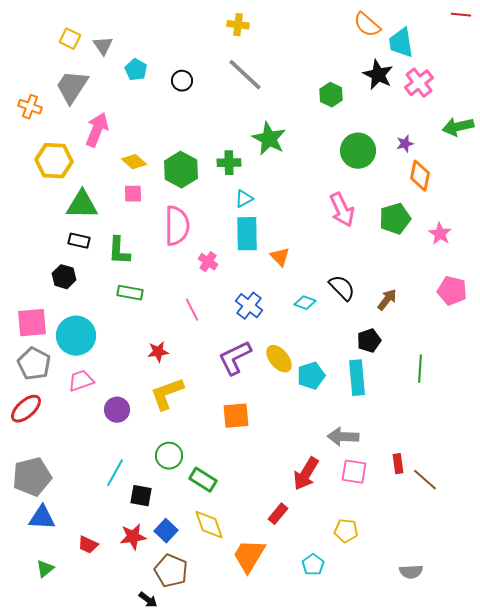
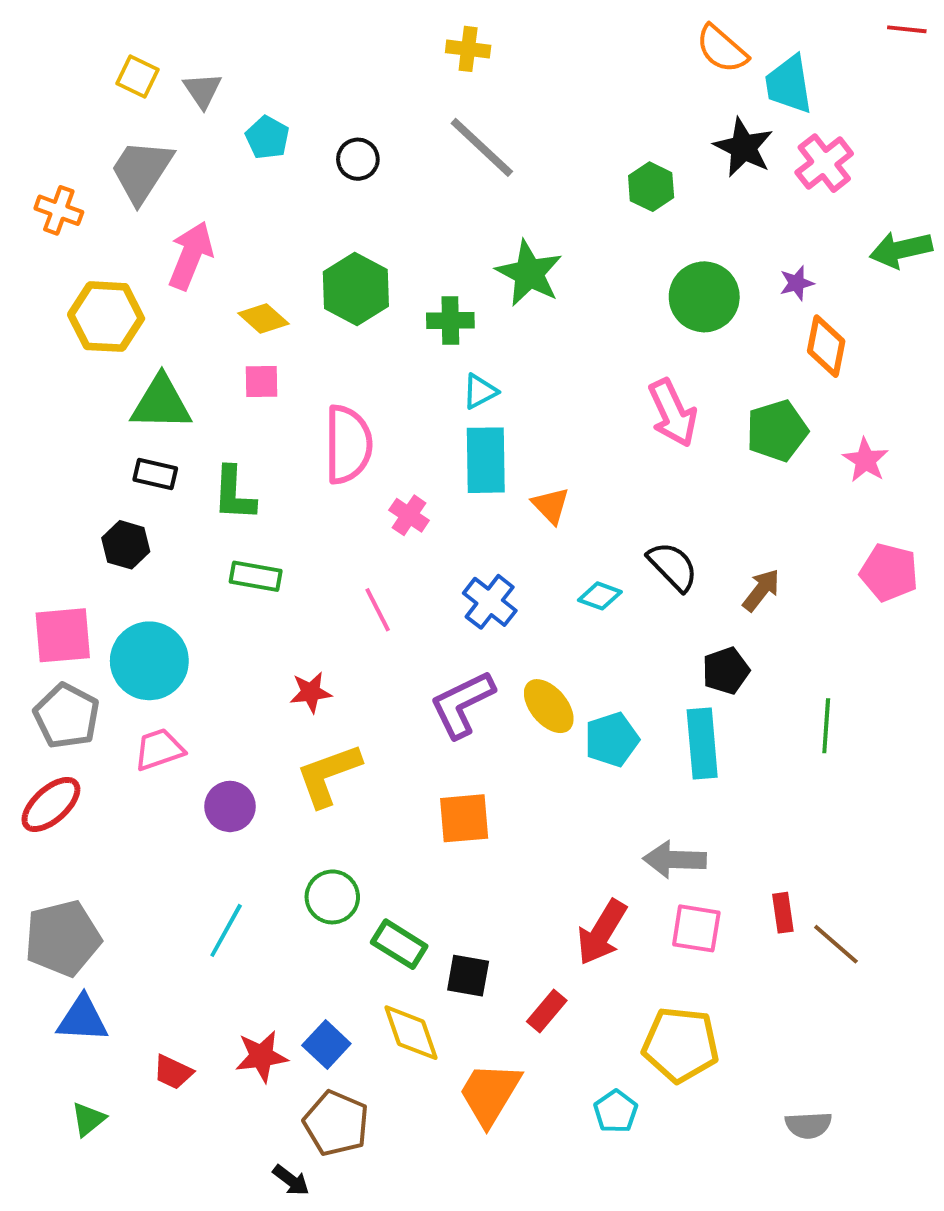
green hexagon: (181, 170) -> (356, 289), moved
black square: (141, 496) -> (468, 976), moved
yellow pentagon: (346, 531) -> (681, 1045), size x1.6

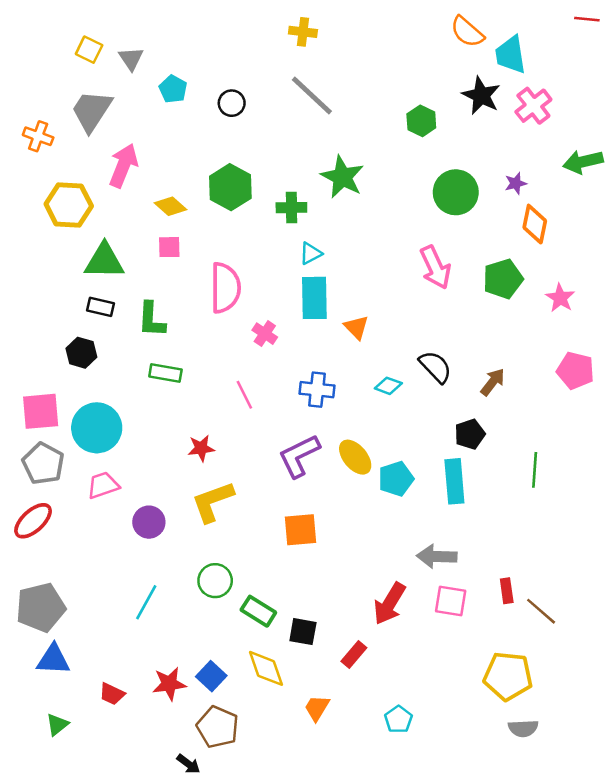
blue cross: (490, 602) -> (317, 390), turned -32
yellow pentagon: (681, 1045) -> (508, 676), moved
orange trapezoid: (490, 1094) -> (317, 708), size x0.6

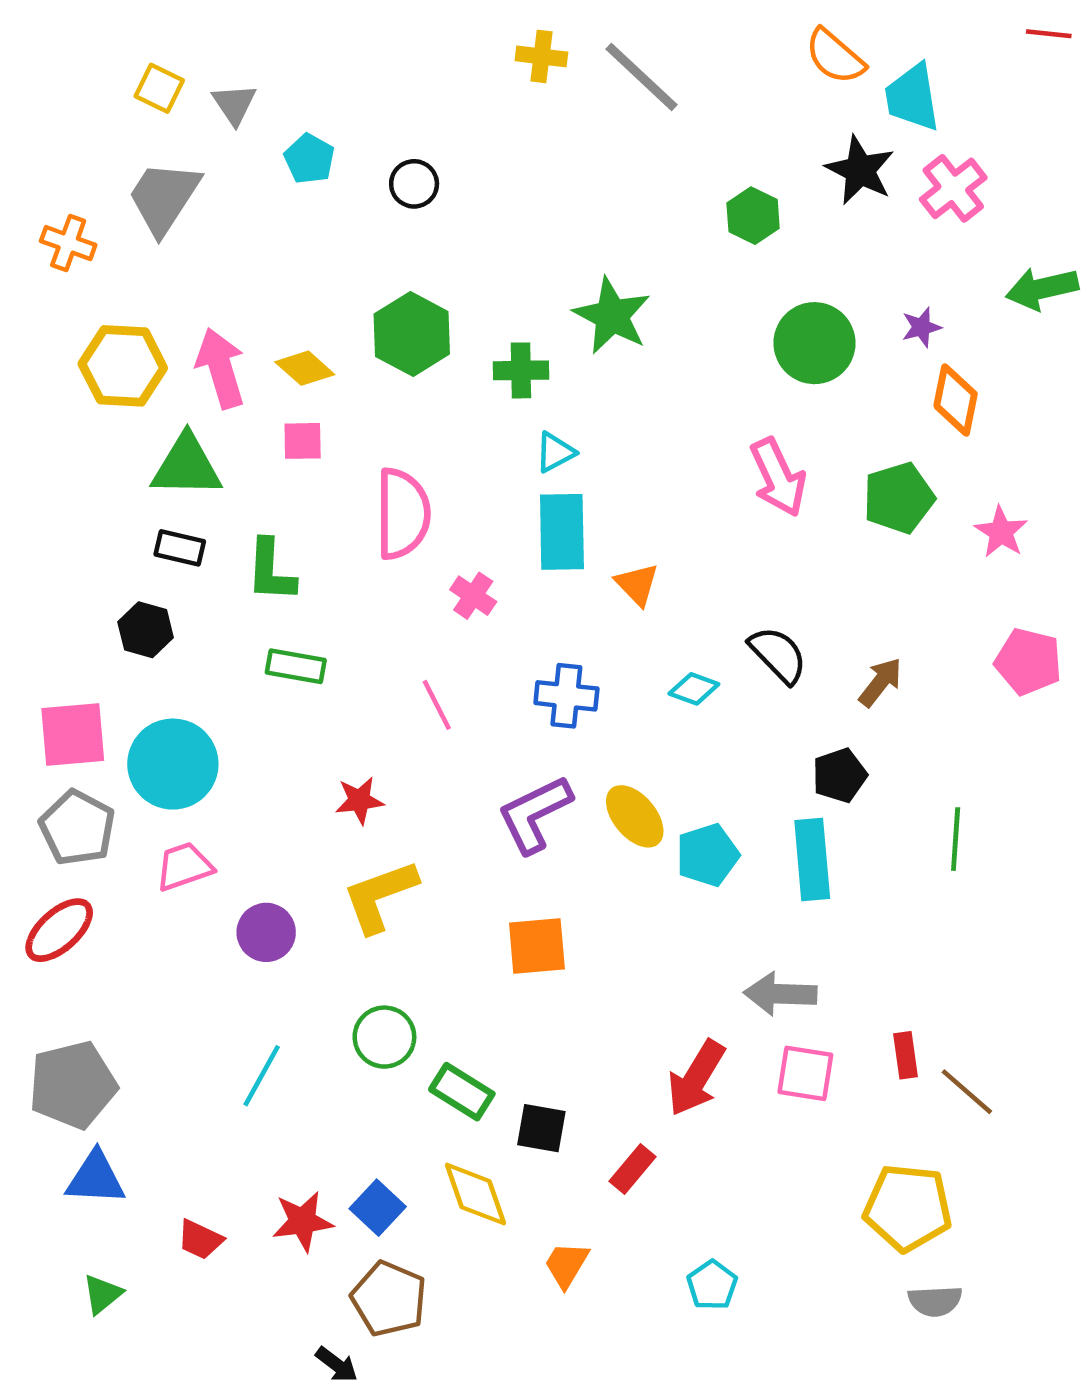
gray line: (312, 95) -> (642, 77), moved
pink arrow: (123, 166) -> (221, 368), moved, turned -39

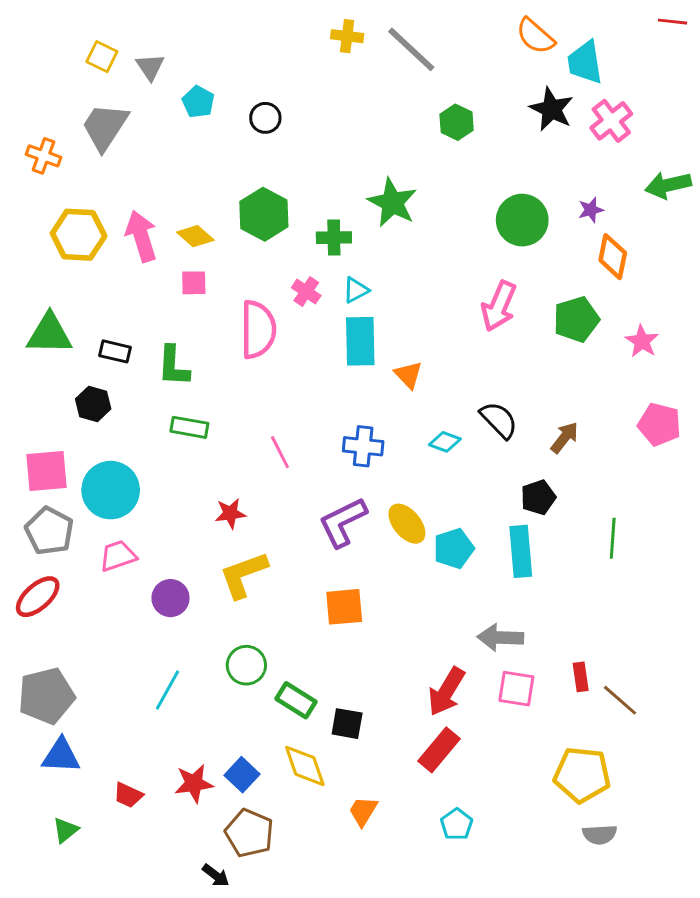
green hexagon: (753, 216) -> (457, 122), moved
green triangle: (187, 466) -> (49, 334), moved
pink arrow: (778, 477) -> (499, 306), turned 48
pink cross: (473, 596) -> (306, 292), moved
red rectangle: (632, 1169) -> (439, 750), moved, size x1.4

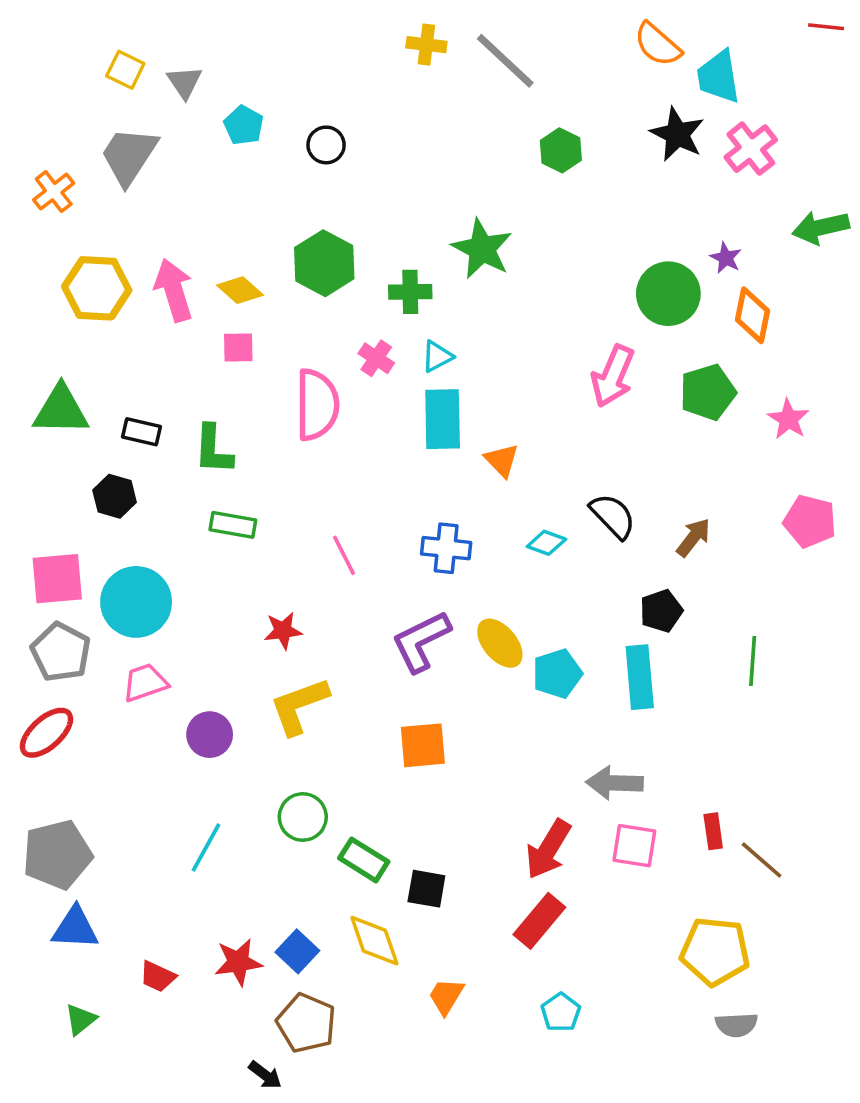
orange cross: (44, 156) -> (54, 192), turned 32
purple star: (591, 210) -> (726, 258), turned -30
green circle: (522, 220) -> (668, 294), moved

